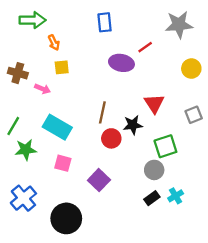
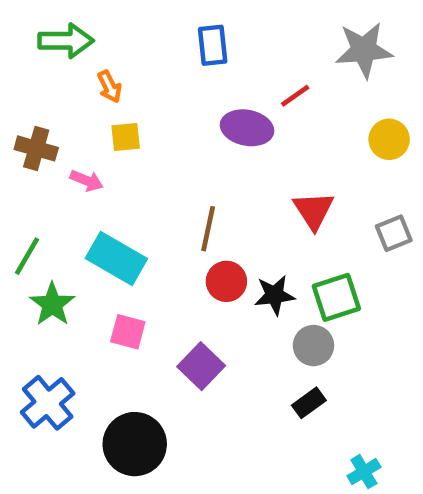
black star: (133, 125) -> (275, 295), moved
green star: (26, 150) -> (52, 304), turned -30
cyan cross: (176, 196) -> (364, 472), moved

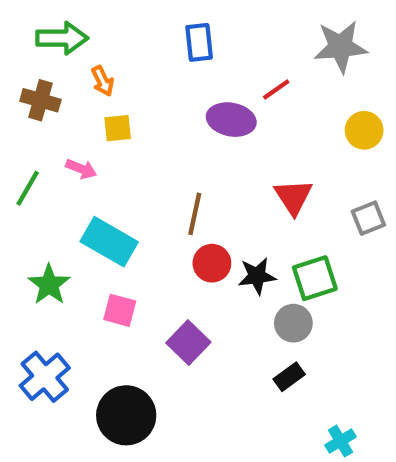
brown cross: (36, 148) -> (40, 100), moved
green line: (27, 256) -> (28, 188), moved

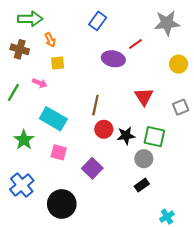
blue rectangle: (199, 42) -> (98, 21), turned 42
green square: (315, 278) -> (154, 137), turned 30

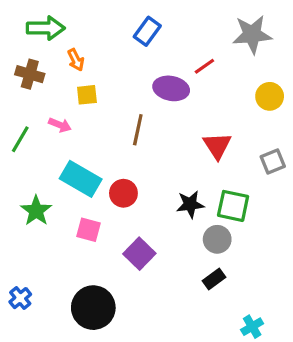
brown line: (95, 105) -> (138, 130), moved
red circle: (104, 129) -> (123, 193), moved
blue cross: (22, 185) -> (20, 298), moved, size x0.6

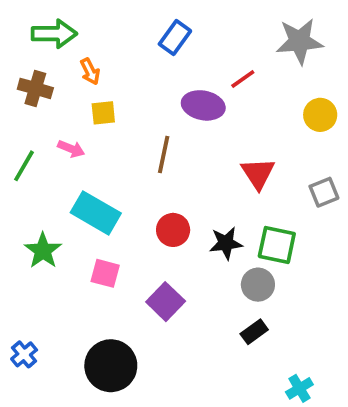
red circle: (123, 193) -> (173, 230), moved

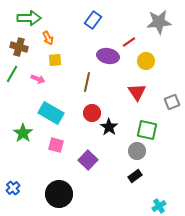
yellow circle: (320, 115) -> (146, 61), moved
green line: (24, 166) -> (12, 74), moved
red circle: (173, 230) -> (92, 113), moved
black star: (226, 243) -> (109, 127), moved, turned -30

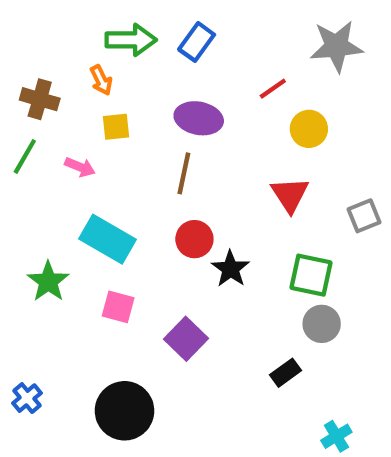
green arrow: (29, 18) -> (131, 40), moved
purple ellipse: (108, 56) -> (199, 118), moved
gray circle: (137, 151) -> (322, 324), moved

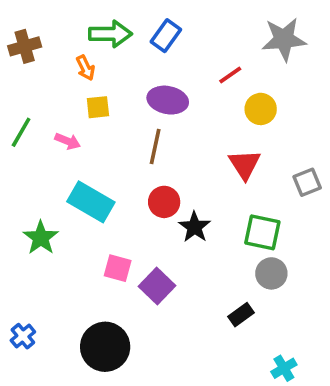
brown cross: (40, 99) -> (25, 46), moved, turned -32
pink square: (118, 307) -> (118, 268), moved

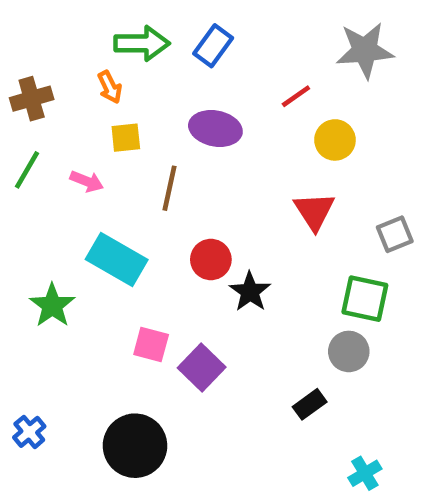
brown cross: (25, 46) -> (32, 99), moved
brown line: (155, 147) -> (169, 188), moved
green square: (262, 232) -> (365, 299), moved

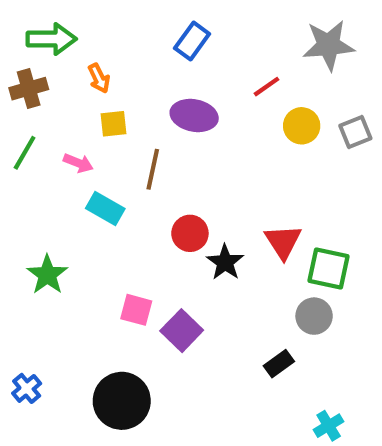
green arrow: (142, 43) -> (51, 39), moved
red triangle: (314, 211) -> (283, 242), moved
gray square: (395, 234) -> (355, 132), moved
cyan rectangle: (117, 259) -> (105, 209), moved, size x0.7

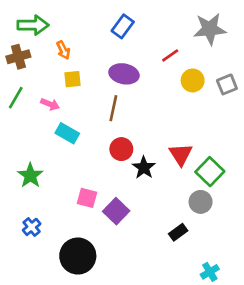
brown line: (153, 169) -> (113, 108), moved
green square: (329, 268) -> (210, 172), turned 32
blue cross: (27, 388) -> (32, 227), moved

